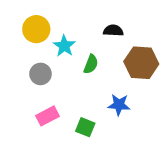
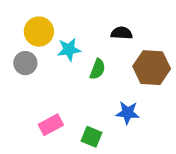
cyan star: (64, 46) -> (69, 50), turned 30
gray circle: (40, 74) -> (25, 63), moved

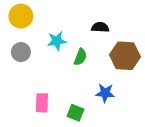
yellow circle: (39, 32) -> (21, 16), moved
pink rectangle: (51, 125) -> (42, 103), turned -60

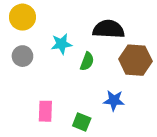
black semicircle: (100, 27) -> (109, 29), size x1.6

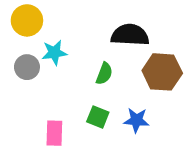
cyan star: (61, 44) -> (54, 53), moved
green square: (82, 122) -> (98, 117), moved

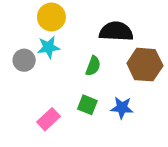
yellow circle: (27, 20) -> (51, 17), moved
pink rectangle: (54, 133) -> (49, 119), turned 45

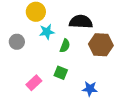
cyan star: (49, 47) -> (47, 32), moved
blue star: (122, 108) -> (90, 89), moved

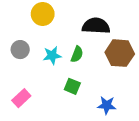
cyan star: (47, 32) -> (52, 55), moved
pink rectangle: (34, 83) -> (21, 98), moved

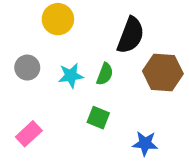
black semicircle: (96, 26) -> (131, 35), turned 108

